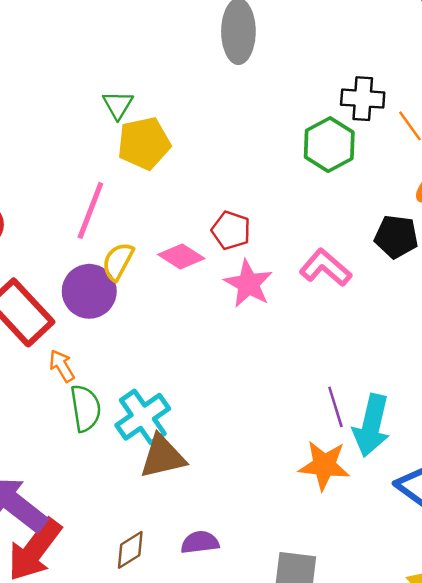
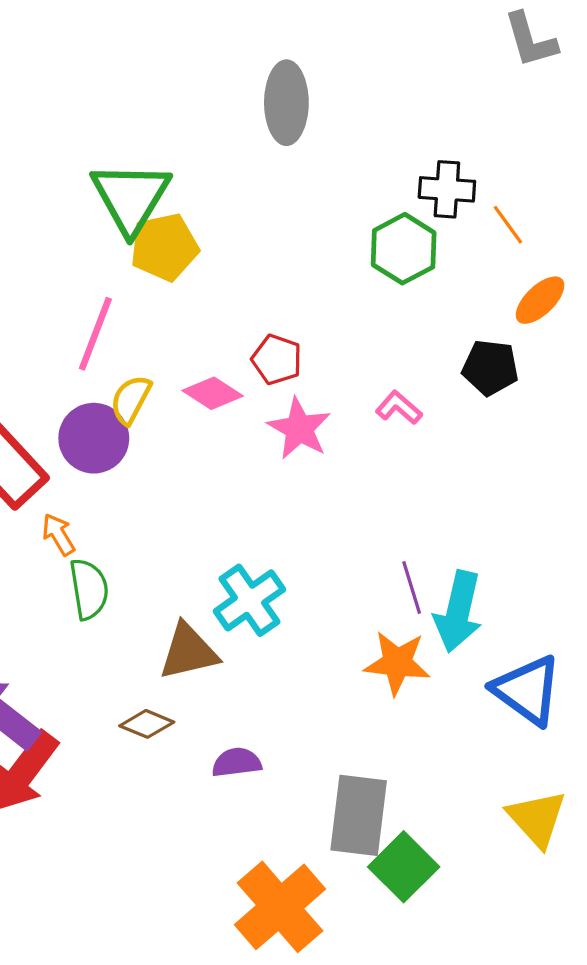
green triangle: (118, 105) -> (131, 197), size x2.0
pink L-shape: (325, 268) -> (399, 408), size x0.7
cyan cross: (143, 417) -> (249, 600), moved
brown diamond: (130, 550) -> (147, 724), moved, turned 54

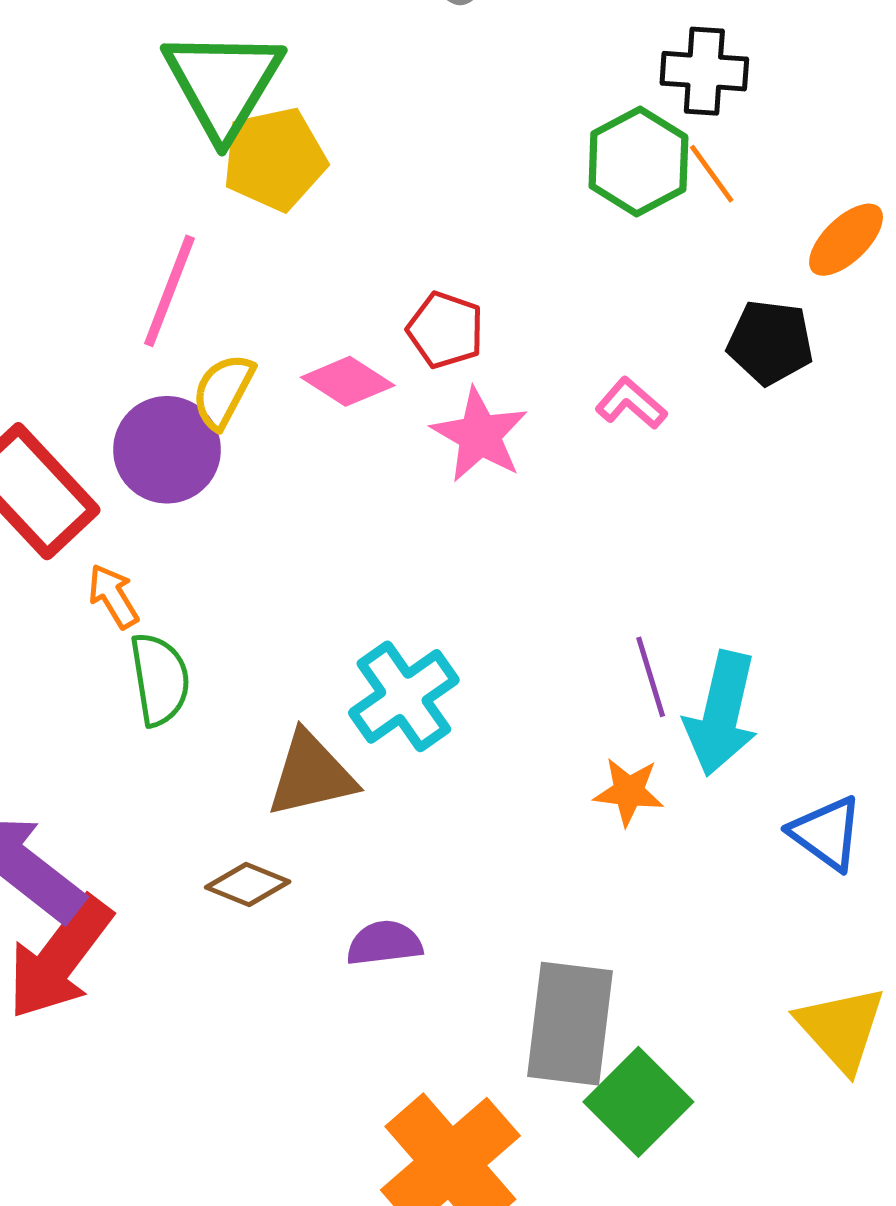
orange line: (508, 225) -> (712, 174), moved
orange star: (397, 663) -> (629, 792), size x0.7
blue triangle: (527, 690) -> (826, 833), size x0.7

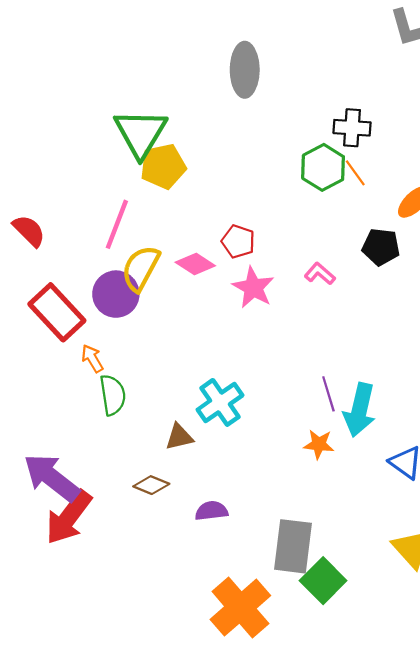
yellow semicircle: (223, 391) -> (141, 268), size x1.4
brown triangle: (311, 775) -> (179, 437), size x0.7

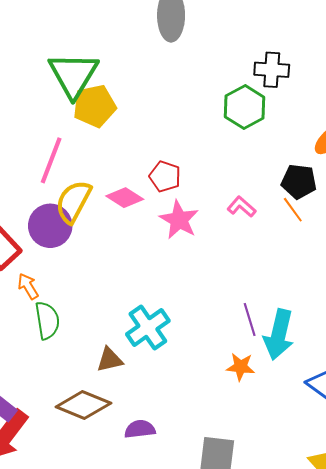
orange line: (355, 173) -> (293, 210), moved
brown diamond: (151, 485) -> (83, 405), size x1.6

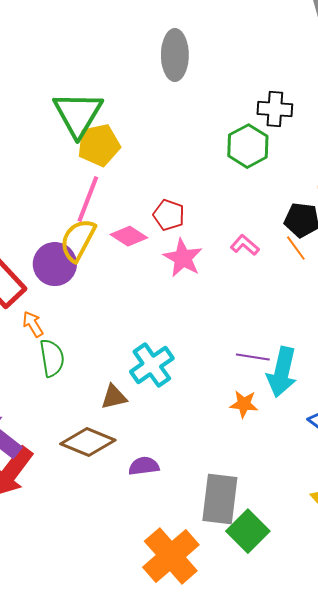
pink line: (51, 160) -> (88, 199), moved
purple line: (250, 319) -> (253, 357), turned -64

